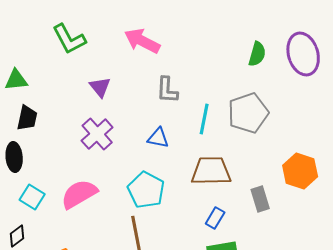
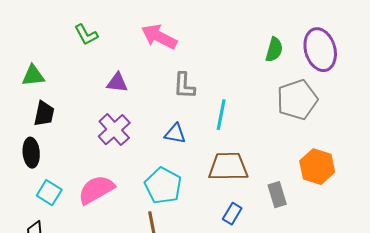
green L-shape: (69, 39) -> (86, 35), size x0.7
purple triangle: (100, 87) -> (117, 83), turned -45
gray pentagon: (248, 113) -> (297, 100), moved

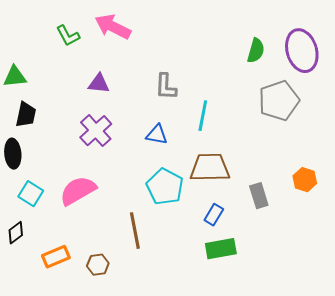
pink arrow: (159, 37) -> (113, 27), moved
orange hexagon: (317, 167) -> (305, 180), moved, size x0.7
cyan pentagon: (163, 186) -> (165, 187), moved

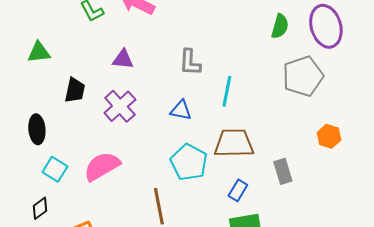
black trapezoid: (26, 115) -> (75, 90), moved
orange hexagon: (305, 180) -> (329, 136), moved

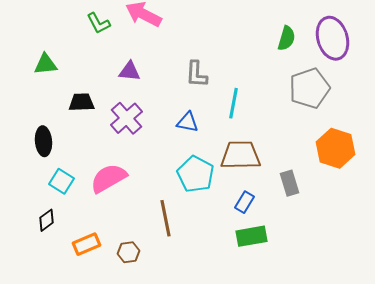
black trapezoid: (75, 90) -> (82, 102), turned -104
orange hexagon: (329, 136) -> (336, 148), size x1.6

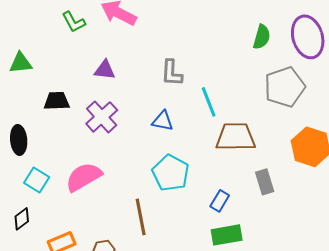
cyan line: (234, 103) -> (209, 102), turned -32
brown trapezoid: (240, 155) -> (236, 137), moved

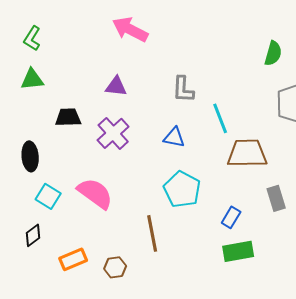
green L-shape: (74, 22) -> (32, 38), moved, turned 60
pink semicircle: (84, 177) -> (95, 193), turned 66

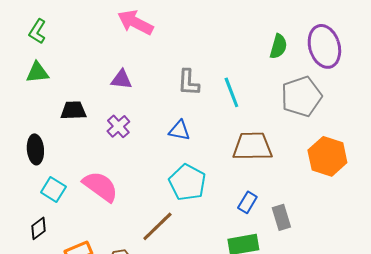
cyan line: (220, 118) -> (231, 92), moved
purple cross: (113, 133) -> (118, 126), size x0.7
gray rectangle: (276, 198) -> (281, 217), moved
blue rectangle: (231, 217) -> (247, 202), moved
brown line: (152, 233) -> (157, 226), turned 57

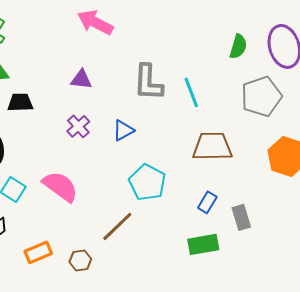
gray L-shape: (188, 82) -> (148, 82), size x1.4
black trapezoid: (73, 110) -> (20, 102), moved
blue triangle: (179, 130) -> (123, 130), moved, turned -40

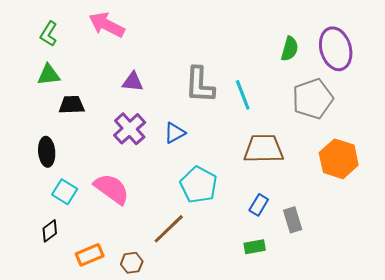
pink arrow: (95, 22) -> (107, 25), moved
purple cross: (78, 126) -> (130, 129), size x1.4
green rectangle: (203, 244) -> (255, 247), size x0.7

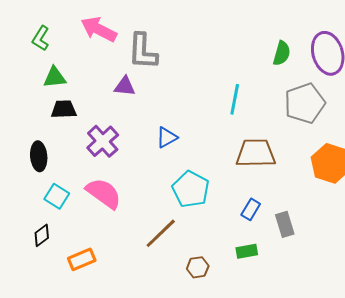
green triangle: (49, 75) -> (55, 77), moved
gray L-shape: (200, 85) -> (143, 51), moved
cyan line: (243, 95) -> (235, 99), turned 32
purple cross: (130, 129) -> (103, 141), moved
brown hexagon: (132, 263) -> (198, 267), moved

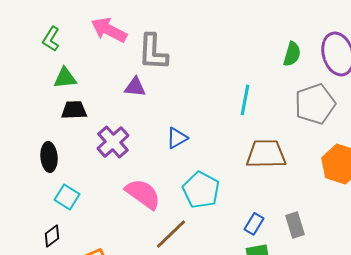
pink semicircle: (104, 193) -> (143, 194), moved
blue rectangle: (251, 209) -> (254, 224), moved

